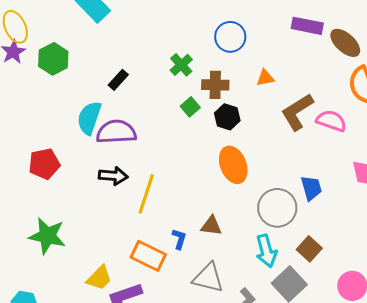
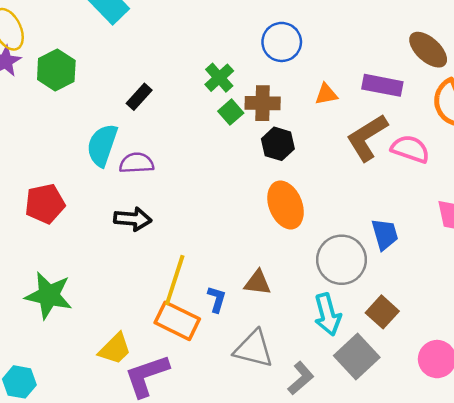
purple rectangle: (307, 26) -> (382, 85), moved
green square: (190, 107) -> (231, 112), moved
purple semicircle: (116, 132) -> (137, 163), size x0.7
yellow line: (146, 194) -> (175, 280), moved

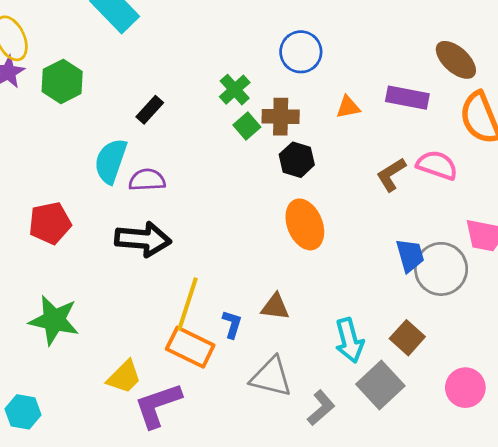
brown L-shape: (367, 137) -> (391, 175), moved, size x0.7
black arrow: (133, 219) -> (143, 239), size x1.4
gray circle: (342, 260) -> (441, 269), moved

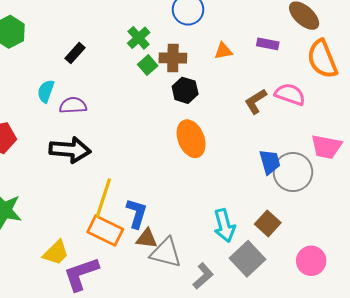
purple rectangle: (407, 98) -> (268, 44), size x0.7
cyan semicircle: (111, 161) -> (46, 91), size x0.7
brown triangle: (275, 307) -> (147, 239), moved
blue L-shape: (232, 324) -> (137, 213), size x1.4

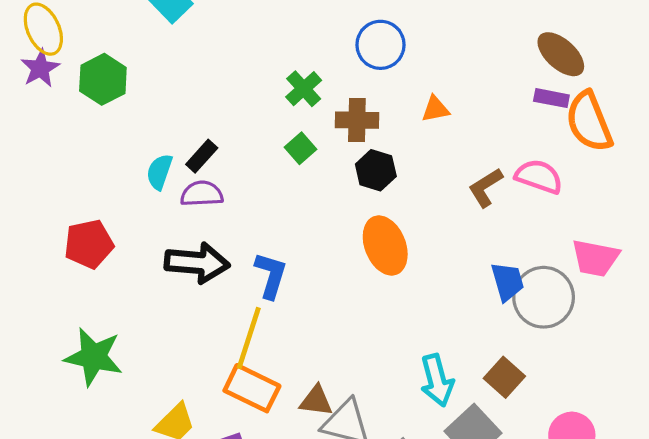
purple rectangle: (268, 44) -> (551, 98), moved
black rectangle: (75, 53) -> (202, 156), moved
green square: (148, 65) -> (301, 148), moved
blue L-shape: (137, 213) -> (271, 275), moved

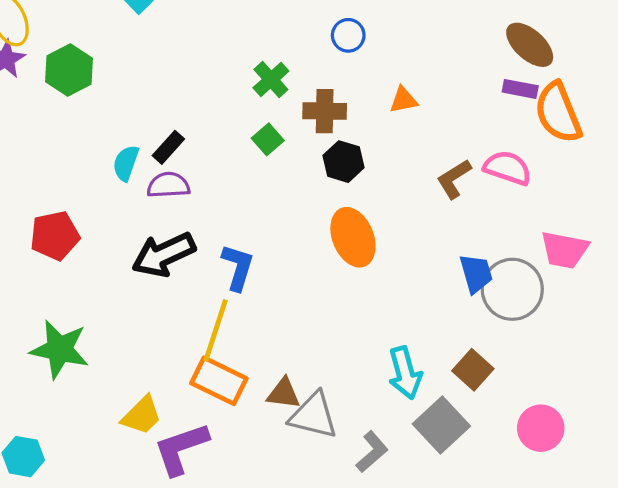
blue circle: (380, 45) -> (348, 35), size x0.7
black arrow: (197, 263) -> (164, 255), turned 150

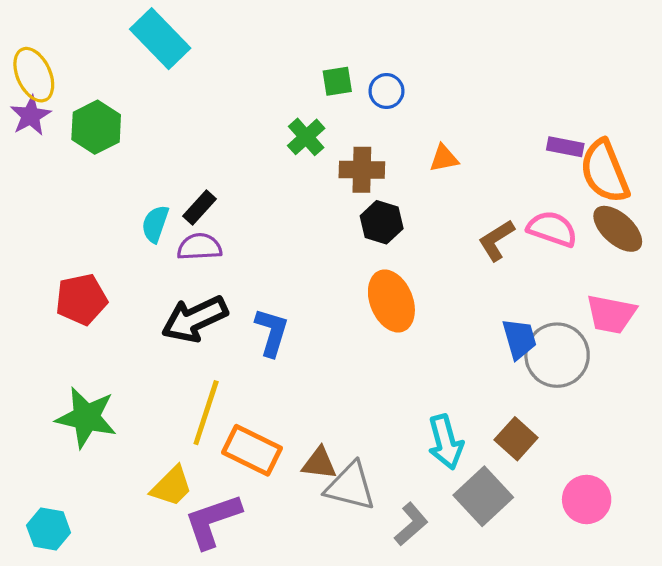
brown ellipse: (530, 45) -> (618, 229), moved
green square: (268, 139) -> (337, 81), moved, turned 32
yellow line: (216, 330) -> (206, 413), moved

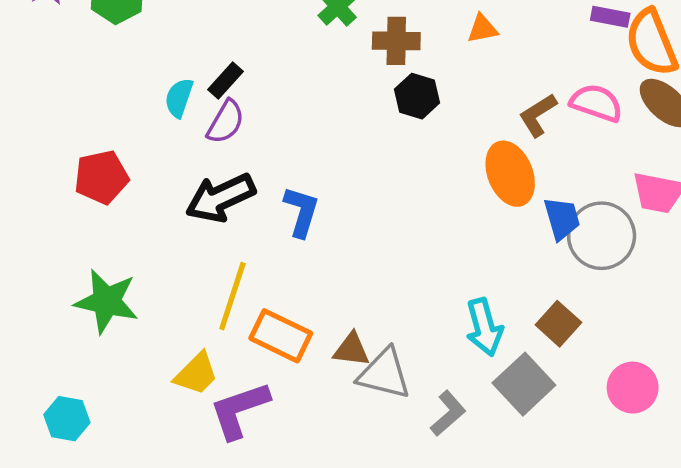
purple semicircle: (199, 247) -> (226, 122), turned 123
orange ellipse: (391, 301) -> (510, 174), moved

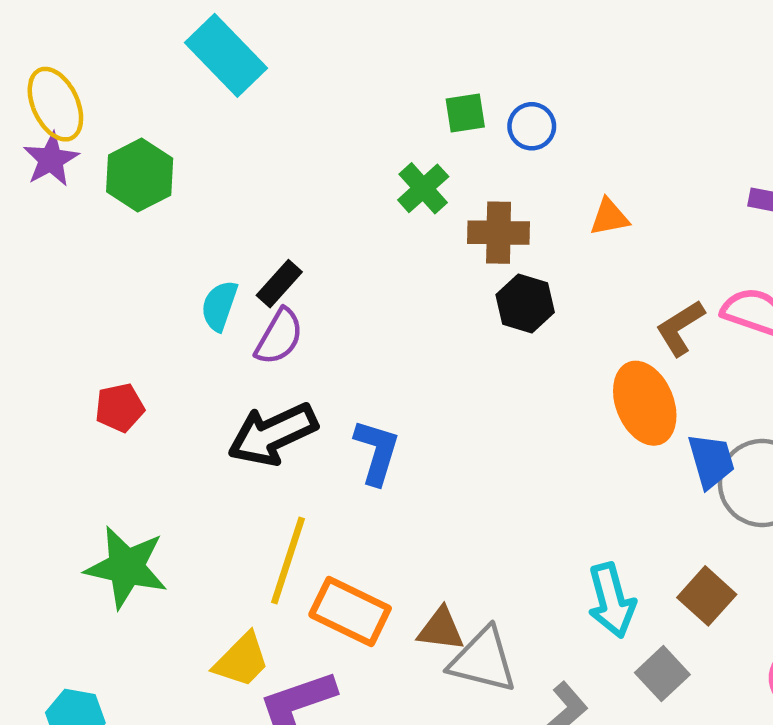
red pentagon: (101, 177) -> (120, 408), size x0.7
gray square: (524, 384) -> (662, 674), size x0.7

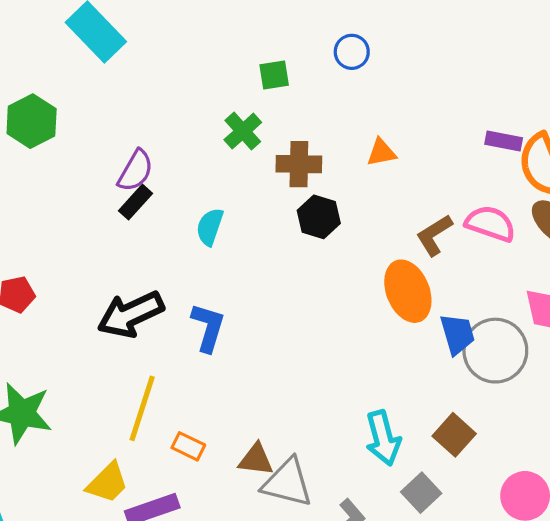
blue circle: (532, 126) -> (352, 52), moved
cyan semicircle: (219, 306) -> (210, 227), moved
purple semicircle: (279, 337) -> (135, 171), moved
orange rectangle: (350, 611) -> (188, 446), size x0.6

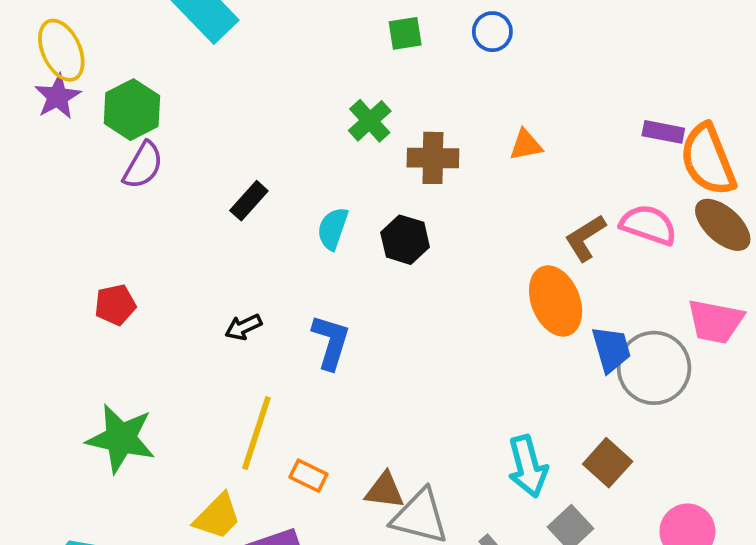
green square: (274, 75) -> (405, 33), moved
purple semicircle: (135, 171) -> (143, 165), moved
black hexagon: (319, 217) -> (405, 240), moved
black arrow: (131, 314) -> (243, 327), size x0.5

